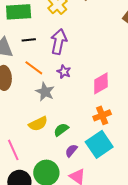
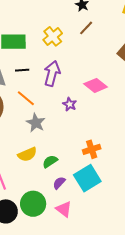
purple star: (64, 72) -> (70, 104), moved
pink diamond: (101, 83) -> (96, 85), moved, turned 65

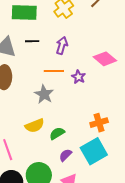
purple arrow: (52, 73) -> (62, 45), size x0.7
orange line: (26, 98) -> (54, 71), moved, turned -42

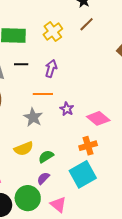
pink diamond: (105, 59) -> (98, 118), moved
purple star: (78, 77) -> (67, 109), moved
purple semicircle: (65, 155) -> (43, 178), moved

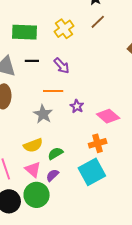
purple arrow: (51, 69) -> (62, 66), turned 120
pink triangle: (58, 205) -> (33, 169), moved

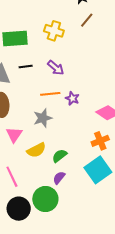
yellow cross: (64, 29) -> (54, 31), turned -30
purple star: (77, 106) -> (72, 98), moved
gray star: (43, 114) -> (43, 118), turned 30
pink triangle: (33, 169) -> (14, 135), moved, turned 30

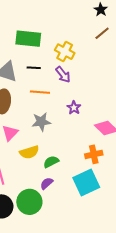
yellow cross: (54, 31) -> (65, 52), moved
orange line: (50, 94) -> (40, 92), moved

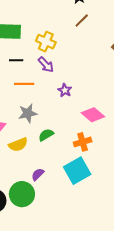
purple star: (74, 108) -> (65, 90), moved
green semicircle: (51, 162) -> (46, 135), moved

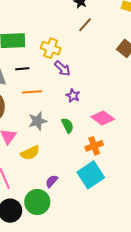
purple arrow: (46, 65) -> (62, 68), moved
green semicircle: (46, 135) -> (67, 125), moved, turned 98

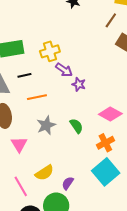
brown line: (85, 25) -> (111, 20), moved
yellow cross: (51, 48) -> (50, 51), turned -30
purple star: (73, 96) -> (79, 84), moved
yellow semicircle: (30, 153) -> (44, 173), moved

